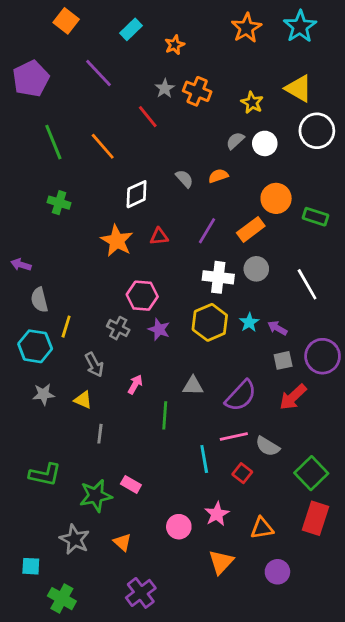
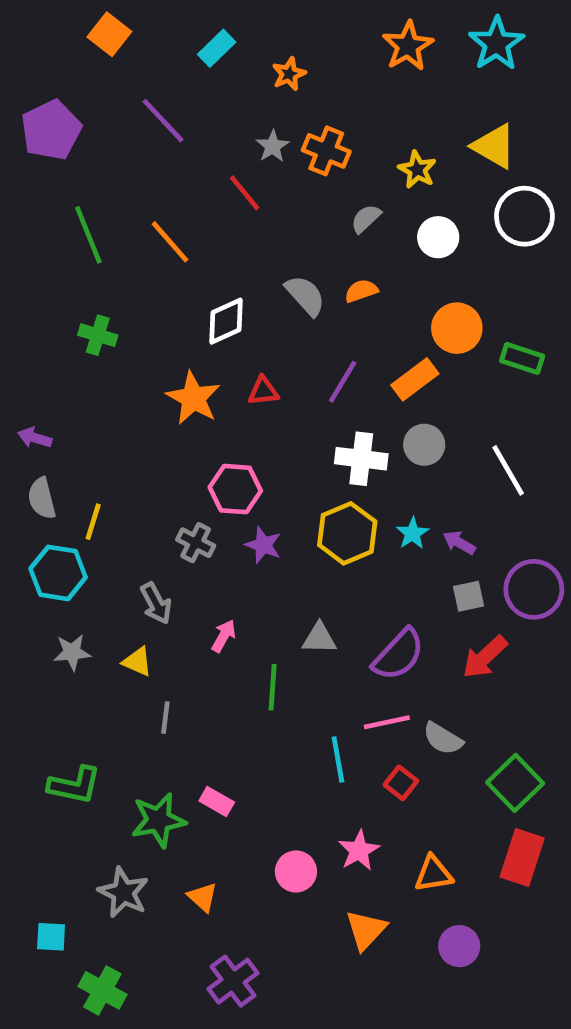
gray semicircle: (235, 141) -> (366, 219), moved
gray semicircle: (184, 179) -> (305, 295), size x1.4
gray semicircle: (39, 300) -> (42, 498), moved
yellow line: (66, 327) -> (93, 522), moved

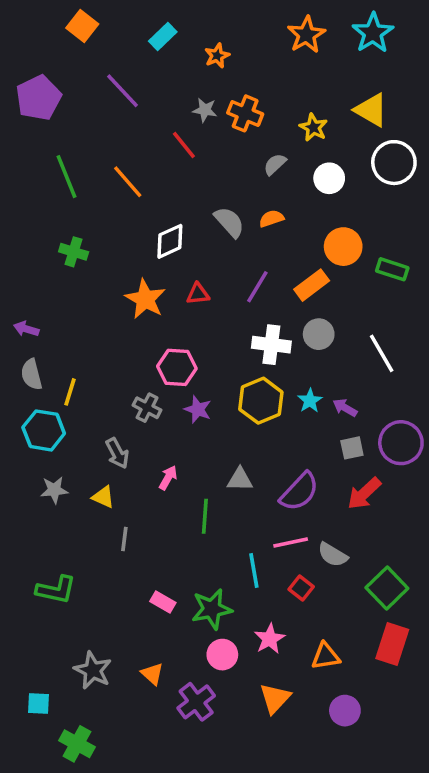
gray star: (273, 146) -> (205, 110), turned -30
green star: (158, 820) -> (212, 609), moved
purple cross: (233, 981) -> (196, 702), moved

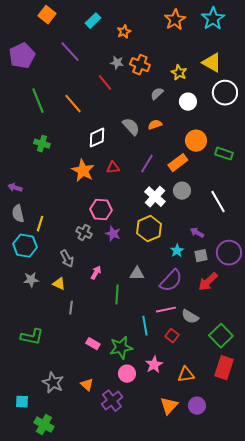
white cross: (271, 345) -> (155, 197), turned 35
cyan star: (310, 401) -> (177, 251), moved
orange triangle: (275, 698) -> (169, 406), moved

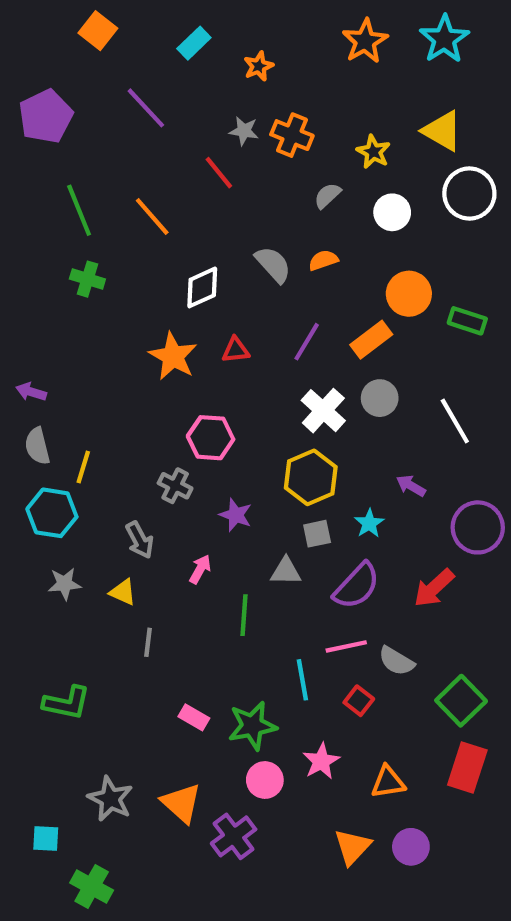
green cross: (42, 144) -> (87, 279), moved
purple star: (113, 234) -> (236, 515), moved
gray square: (201, 256) -> (317, 534), moved
orange triangle: (87, 385) -> (181, 803), size x1.5

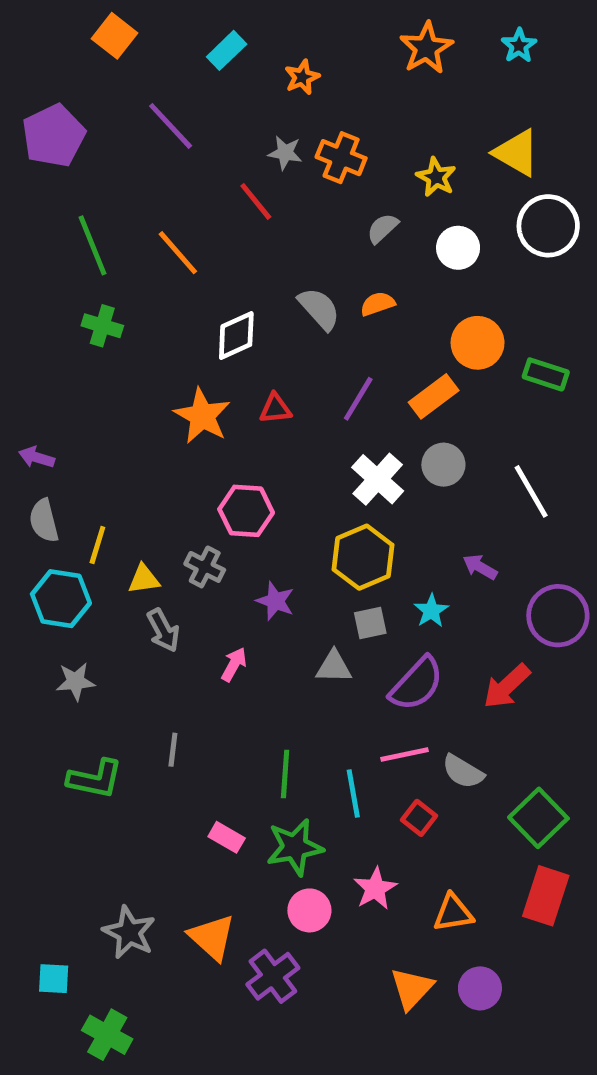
cyan star: (444, 39) -> (519, 46), size x0.6
yellow triangle: (123, 592) -> (144, 579), moved, turned -32
green line: (244, 615) -> (285, 774), moved
green L-shape: (67, 703) -> (95, 779), moved

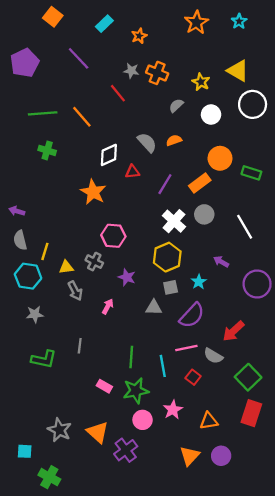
green line: (93, 245) -> (43, 113), turned -72
red triangle: (275, 409) -> (132, 172), moved
red arrow: (507, 686) -> (233, 331), moved

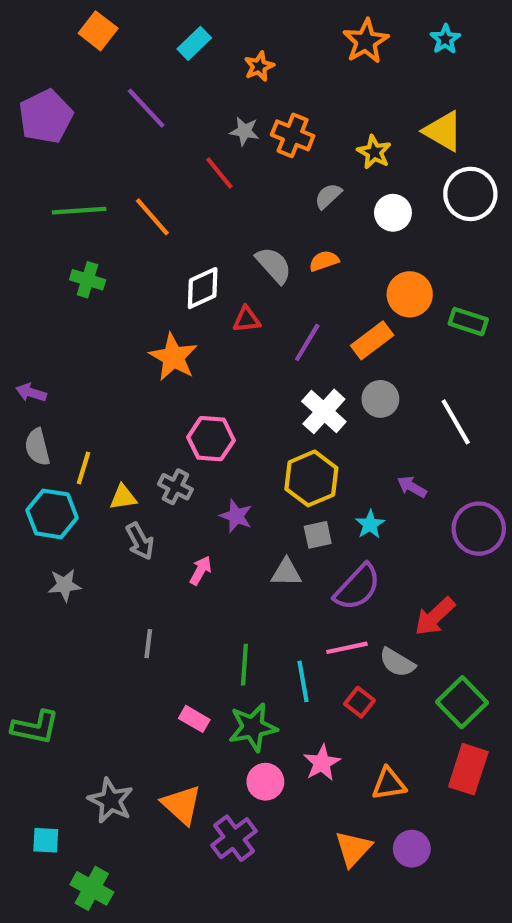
green L-shape: (44, 359) -> (35, 727), moved

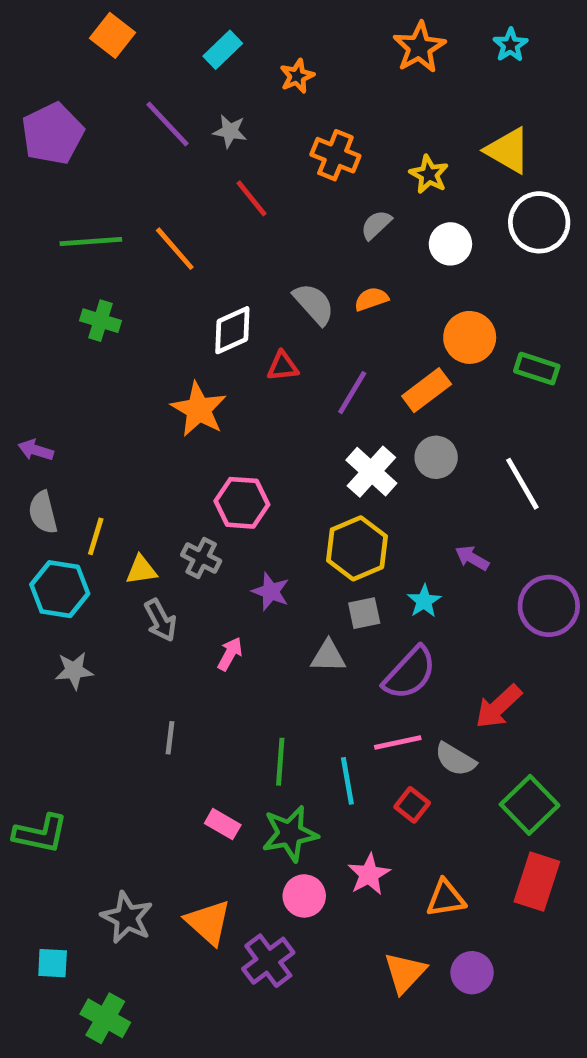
gray star: (244, 131) -> (230, 131), moved

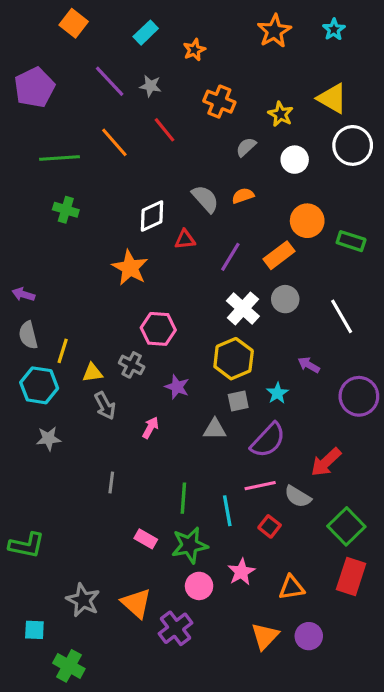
orange line: (175, 249) -> (114, 142), moved

